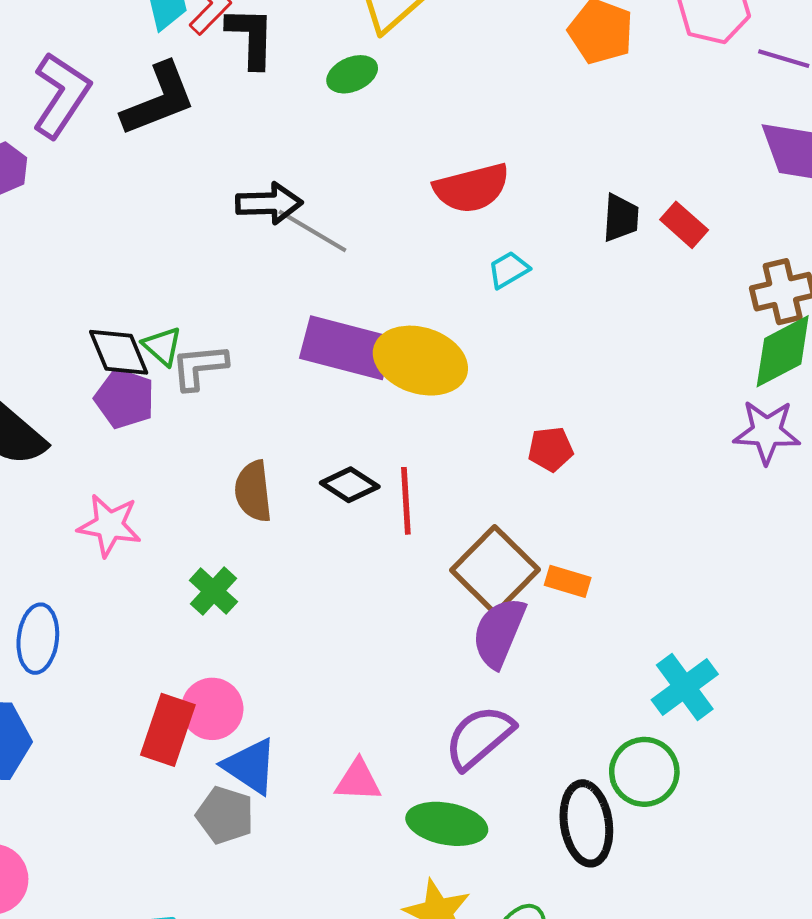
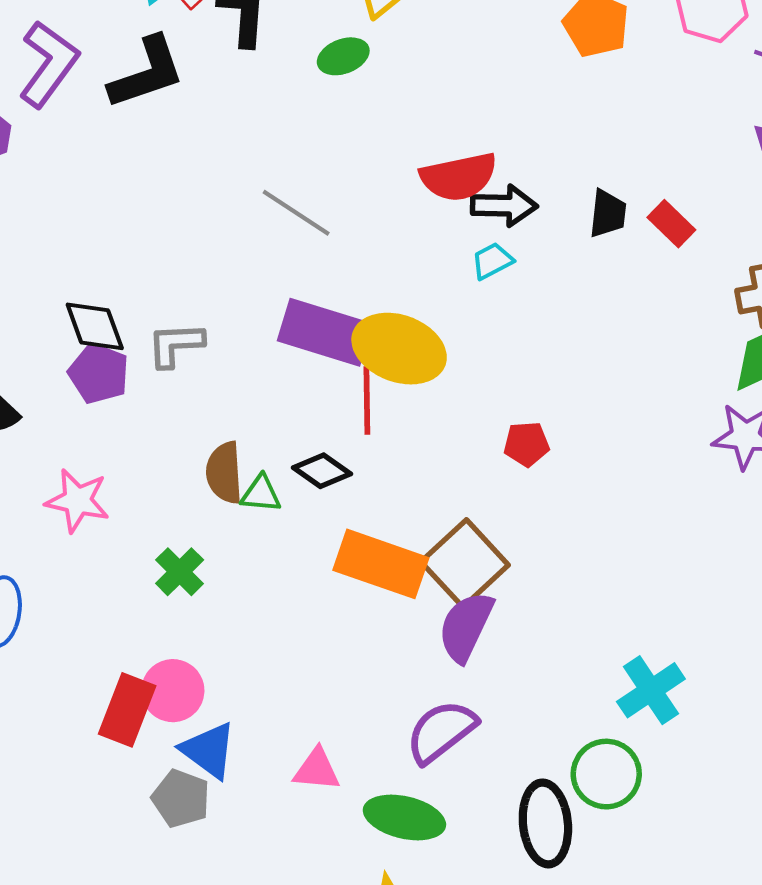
black arrow: (269, 203) -> (504, 206), moved
green triangle: (162, 346) -> (261, 494), moved, turned -39
red line: (406, 501) -> (367, 401), moved
orange rectangle: (568, 581) -> (381, 564), moved, size x2.0

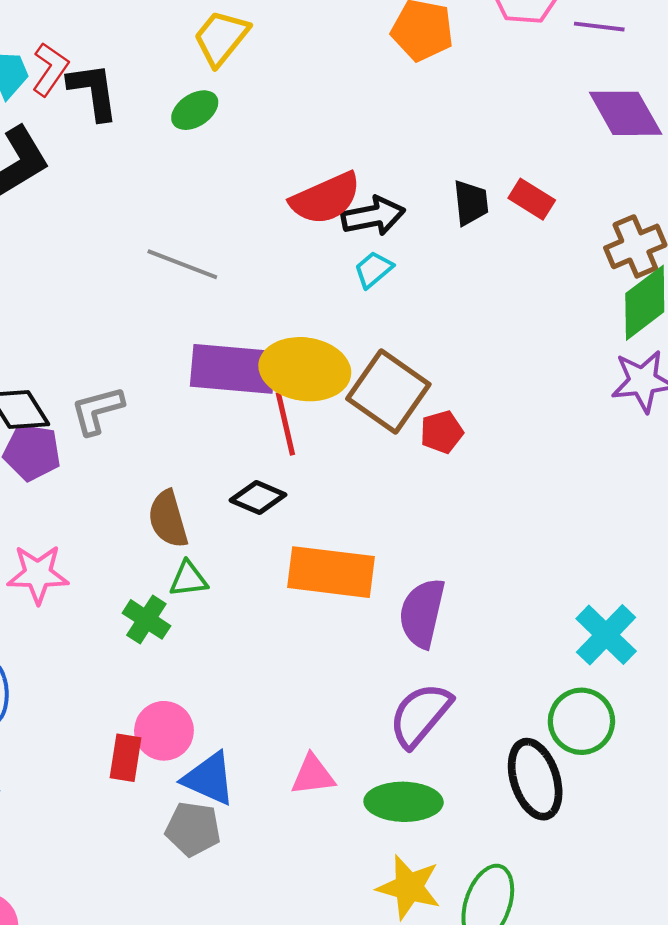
green triangle: (261, 494) -> (188, 579), moved
brown square: (465, 563) -> (388, 392), moved
red rectangle: (127, 710) -> (126, 758), size x0.7

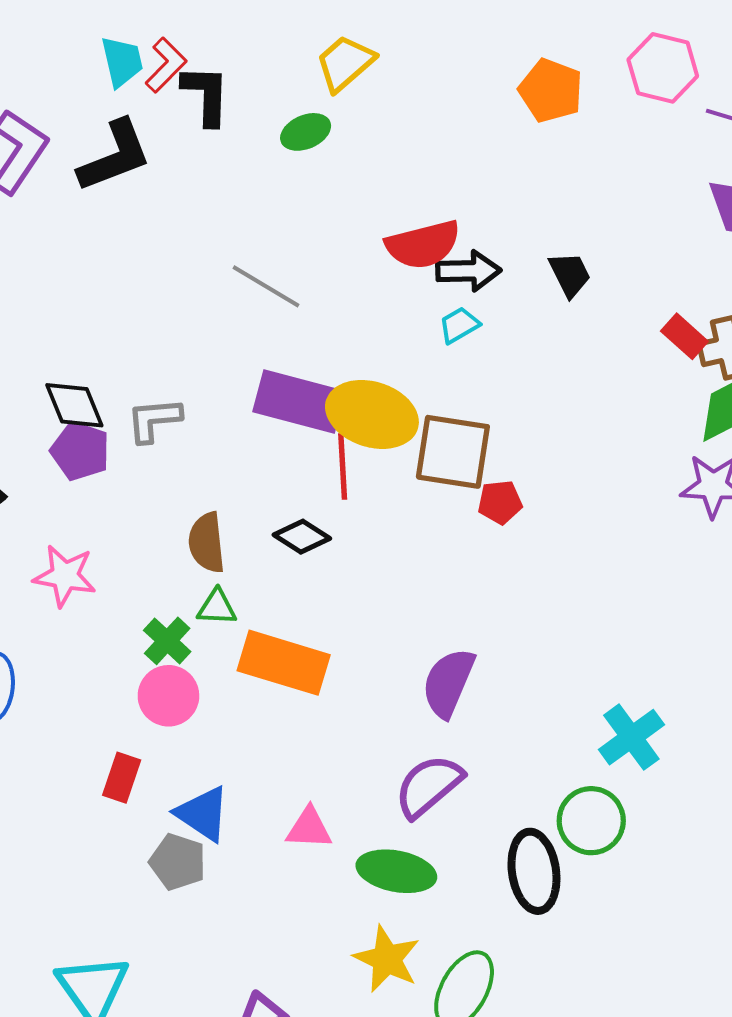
red rectangle: (532, 199) -> (684, 336), moved
black trapezoid: (471, 203) -> (570, 274), turned -30
brown square: (388, 392) -> (453, 452), turned -36
orange rectangle: (331, 572) -> (284, 663), moved
pink circle: (164, 731) -> (168, 696), moved

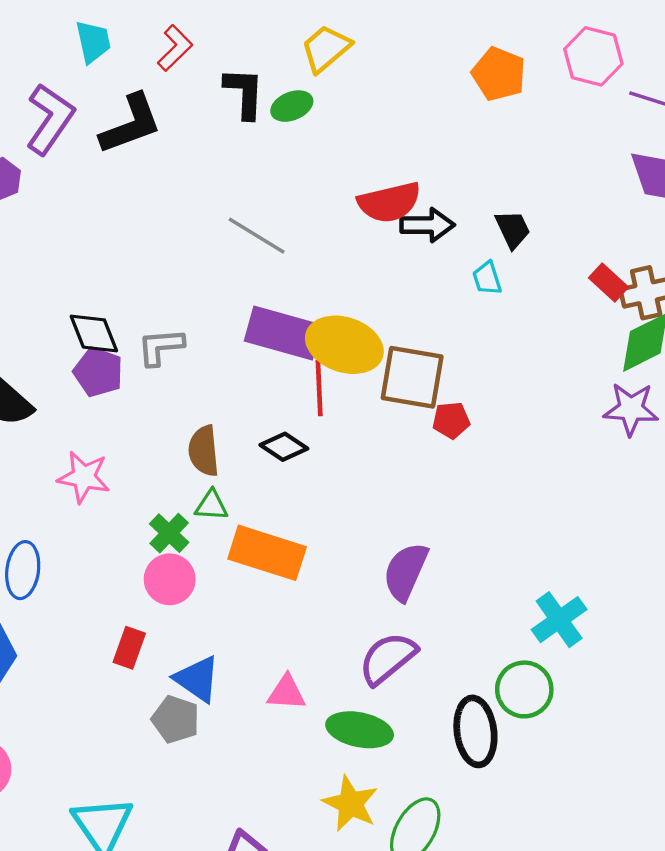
cyan trapezoid: (122, 62) -> (93, 42), moved
black L-shape: (206, 95) -> (244, 93), moved
cyan trapezoid: (459, 325) -> (487, 278), moved, turned -78

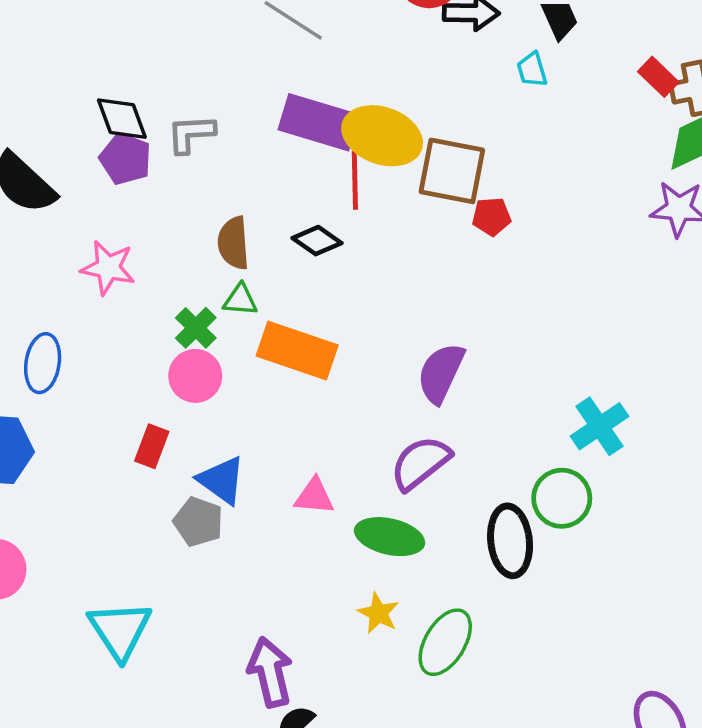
yellow star: (350, 804) -> (378, 613), size x0.7

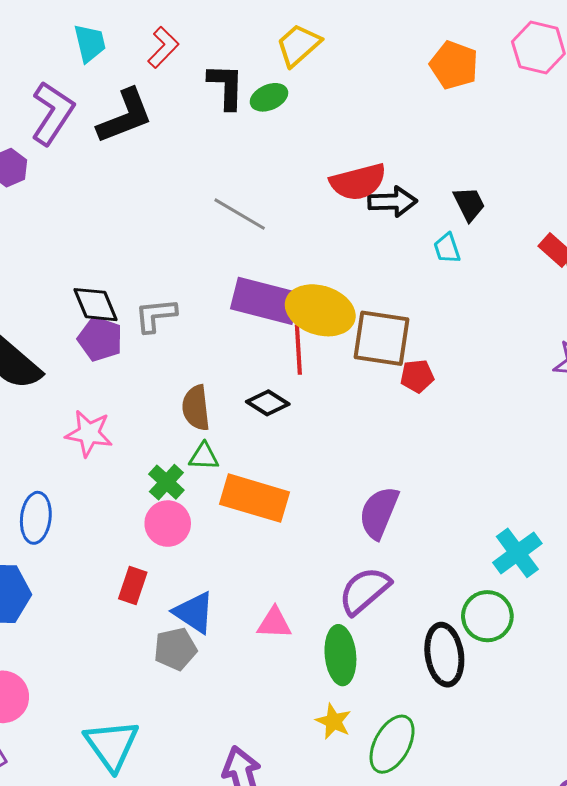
gray pentagon: (198, 522) -> (175, 649), turned -30
green ellipse: (390, 537) -> (340, 655), turned 74

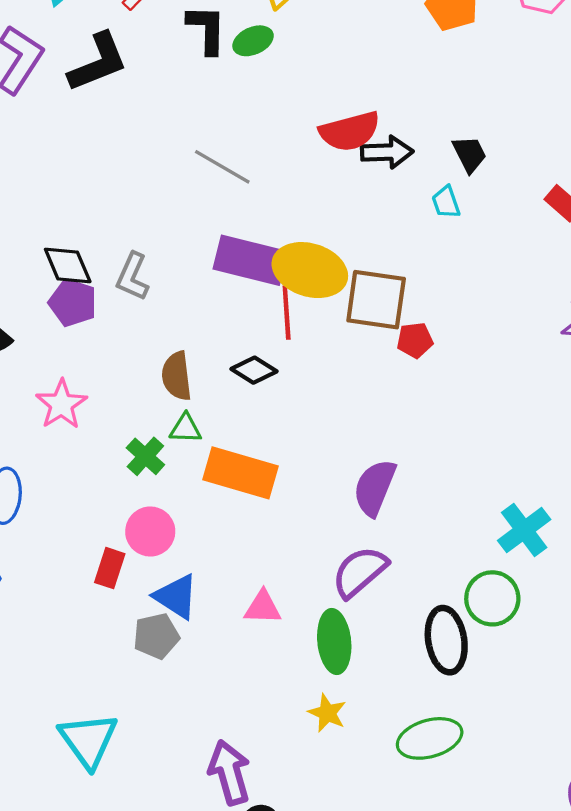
gray L-shape: (156, 315) -> (132, 277), turned -60
pink star: (89, 433) -> (61, 404), turned 30
pink circle: (168, 524) -> (150, 532), moved
green ellipse: (392, 744) -> (430, 738), moved, turned 46

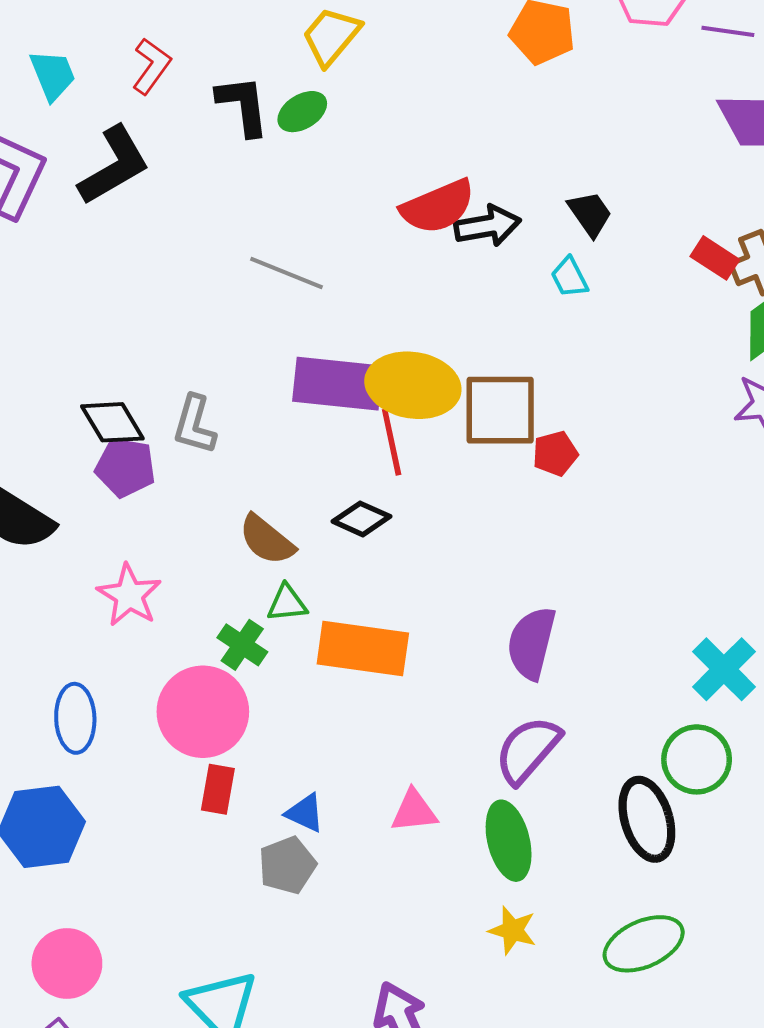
brown semicircle: (177, 376) -> (267, 540), turned -36
pink circle: (150, 532) -> (203, 712), moved, size x1.5
blue triangle: (176, 597) -> (305, 813), size x0.7

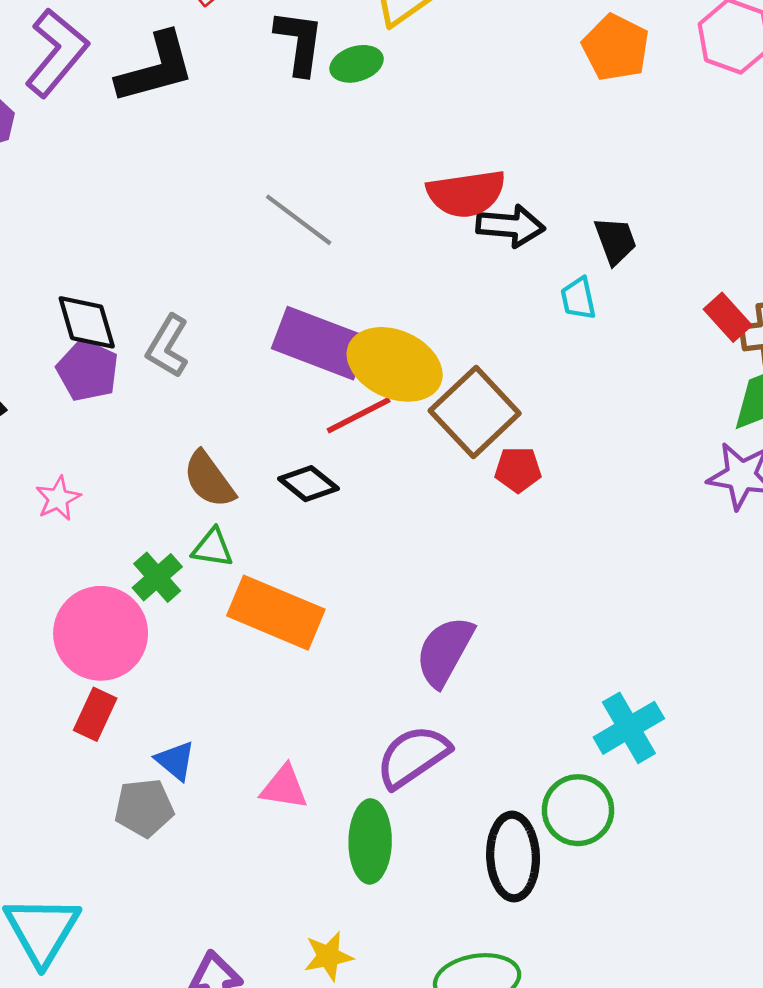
brown square: (500, 410) -> (475, 412), turned 32
red line: (392, 442) -> (359, 415), turned 60
pink star: (129, 595) -> (58, 498), size x0.7
yellow star: (513, 930) -> (328, 956), moved, turned 30

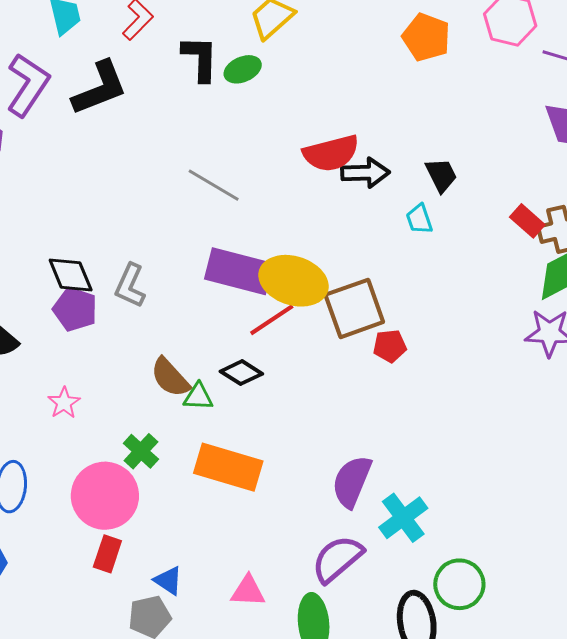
brown square: (475, 412) -> (354, 308), turned 30
green triangle: (213, 548) -> (198, 397), moved
cyan cross: (629, 728) -> (403, 518), moved

